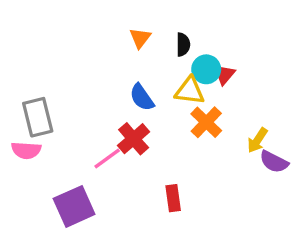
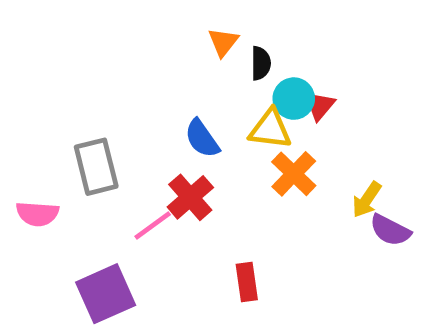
orange triangle: (140, 38) -> (223, 42), moved
gray rectangle: (38, 117) -> (96, 167), moved

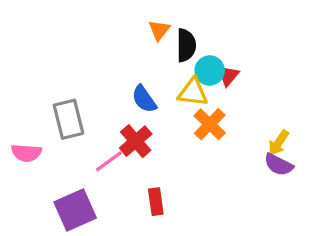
black semicircle: (261, 63) -> (186, 45), size x1.4
yellow arrow: (367, 200) -> (279, 143), moved
red rectangle: (247, 282) -> (156, 202), moved

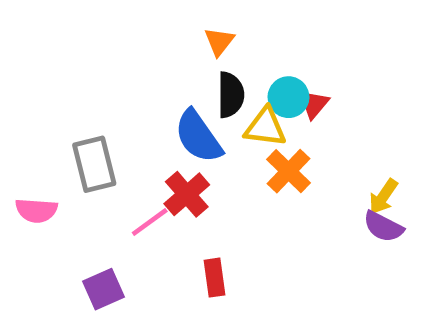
black semicircle: (186, 45) -> (231, 95), moved
blue semicircle: (144, 99) -> (198, 136), size x1.4
purple square: (75, 210) -> (103, 289), size x0.7

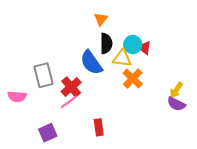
red triangle: (314, 104) -> (144, 48), turned -32
red cross: (187, 194) -> (71, 87), moved

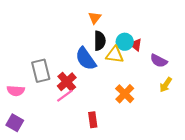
orange cross: (133, 78) -> (125, 94), moved
purple semicircle: (176, 104) -> (159, 61), moved
purple square: (48, 133) -> (15, 123), moved, turned -36

